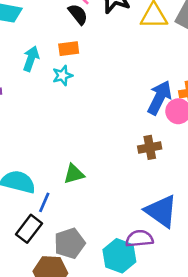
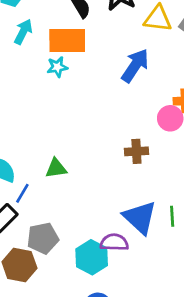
orange rectangle: (69, 49) -> (67, 41), size x1.8
cyan arrow: (31, 59) -> (23, 32), moved
blue arrow: (160, 98) -> (135, 66), moved

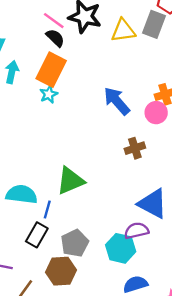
orange rectangle: (67, 41) -> (51, 70), turned -48
blue arrow: (135, 66) -> (117, 101), moved, turned -60
green triangle: (56, 168) -> (70, 181), size x1.5

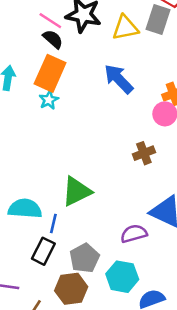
blue arrow: (117, 101) -> (119, 79), moved
purple semicircle: (136, 231) -> (134, 234), moved
cyan hexagon: (121, 248) -> (122, 277), moved

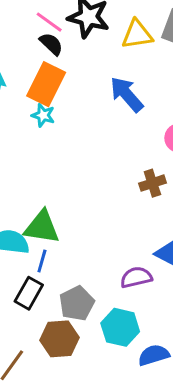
cyan star: (49, 100) -> (43, 115), turned -30
green triangle: (76, 191) -> (42, 227), moved, turned 32

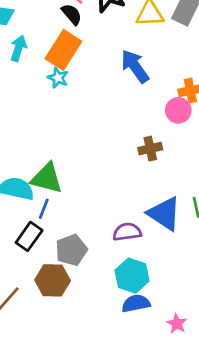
cyan hexagon: (120, 327) -> (132, 276), moved

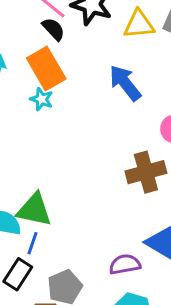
orange rectangle: (63, 50) -> (46, 69), turned -60
brown cross: (150, 149) -> (146, 172), size x1.5

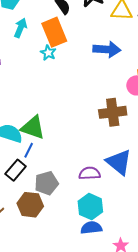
blue arrow: (125, 83) -> (107, 49), turned 124

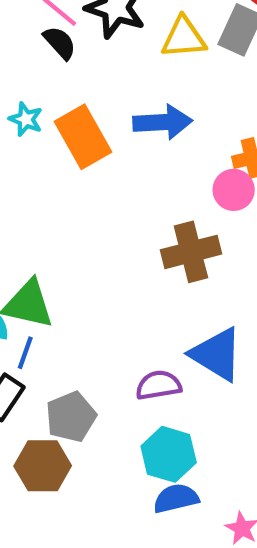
orange rectangle: (54, 32) -> (83, 137), moved
cyan star: (48, 53) -> (26, 119), moved

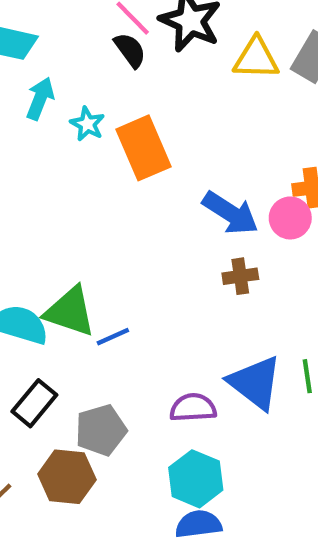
blue arrow: (163, 122) -> (230, 213), moved, turned 30
brown cross: (191, 252) -> (240, 276), size x0.6
blue line: (25, 353) -> (113, 337), moved, turned 40

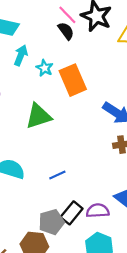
green triangle: (70, 312) -> (38, 116), moved, turned -36
black rectangle: (34, 403) -> (72, 213), moved

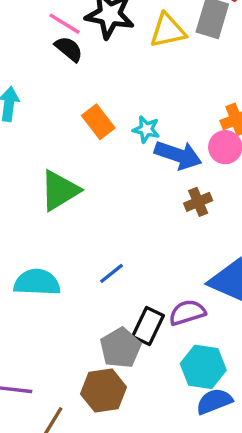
cyan star: (45, 68) -> (146, 129), moved
orange rectangle: (73, 80) -> (98, 122), size x0.7

